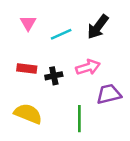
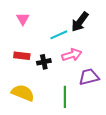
cyan line: (61, 34) -> (59, 35), moved

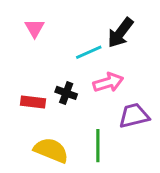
red rectangle: (22, 56) -> (33, 102), moved
black cross: (44, 62) -> (66, 93), turned 32
yellow semicircle: (23, 93) -> (51, 150), moved

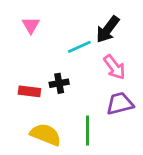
pink arrow: (108, 82) -> (114, 67), moved, turned 70
black cross: (66, 93) -> (59, 83), turned -30

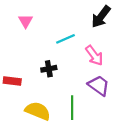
black arrow: (108, 29) -> (101, 17), moved
red rectangle: (29, 91) -> (12, 81), moved
purple trapezoid: (120, 104) -> (99, 85), turned 50

